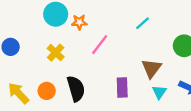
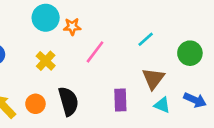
cyan line: (142, 23) -> (146, 39), moved
cyan triangle: (159, 92) -> (162, 105), turned -42

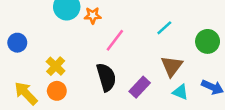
yellow cross: (46, 61) -> (56, 66), moved
purple rectangle: (120, 100) -> (140, 87), turned 45
black semicircle: (68, 101) -> (106, 77), moved

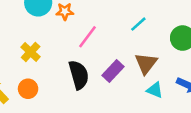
yellow cross: (56, 66) -> (31, 52), moved
purple rectangle: (140, 87) -> (113, 71), moved

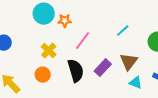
yellow cross: (31, 52) -> (49, 51), moved
orange circle: (28, 89) -> (43, 75), moved

